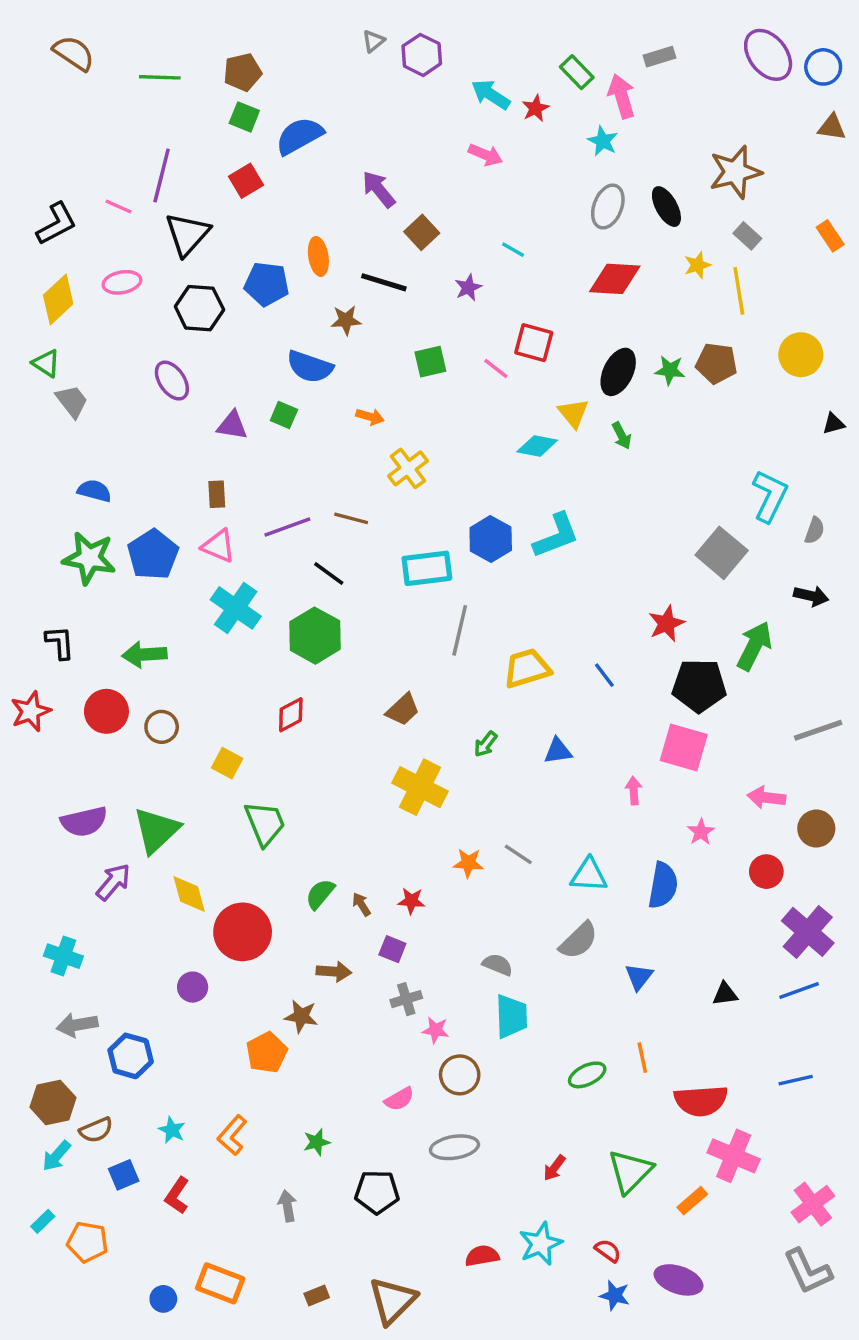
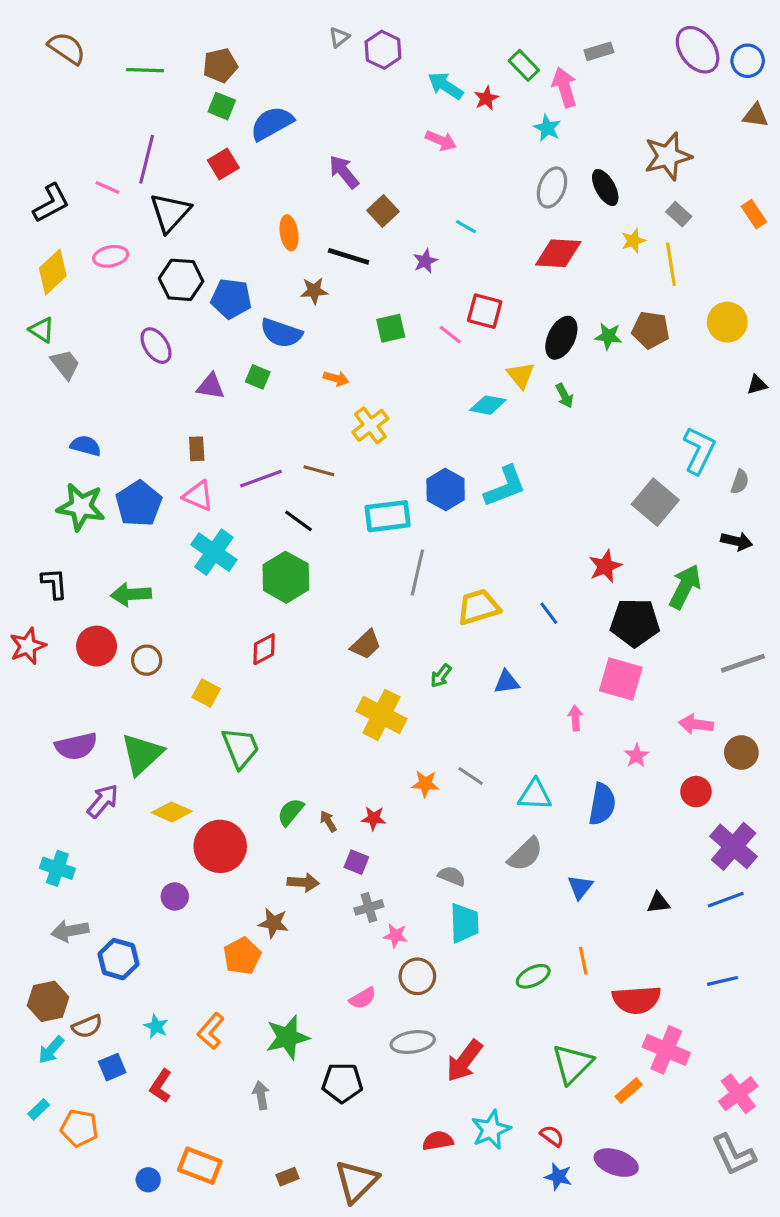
blue pentagon: (267, 284) -> (231, 299), moved
yellow diamond: (189, 894) -> (172, 812), turned -51
green star: (317, 1142) -> (287, 1037), size x1.8
red arrow: (554, 1168) -> (464, 1061), moved, size x1.8

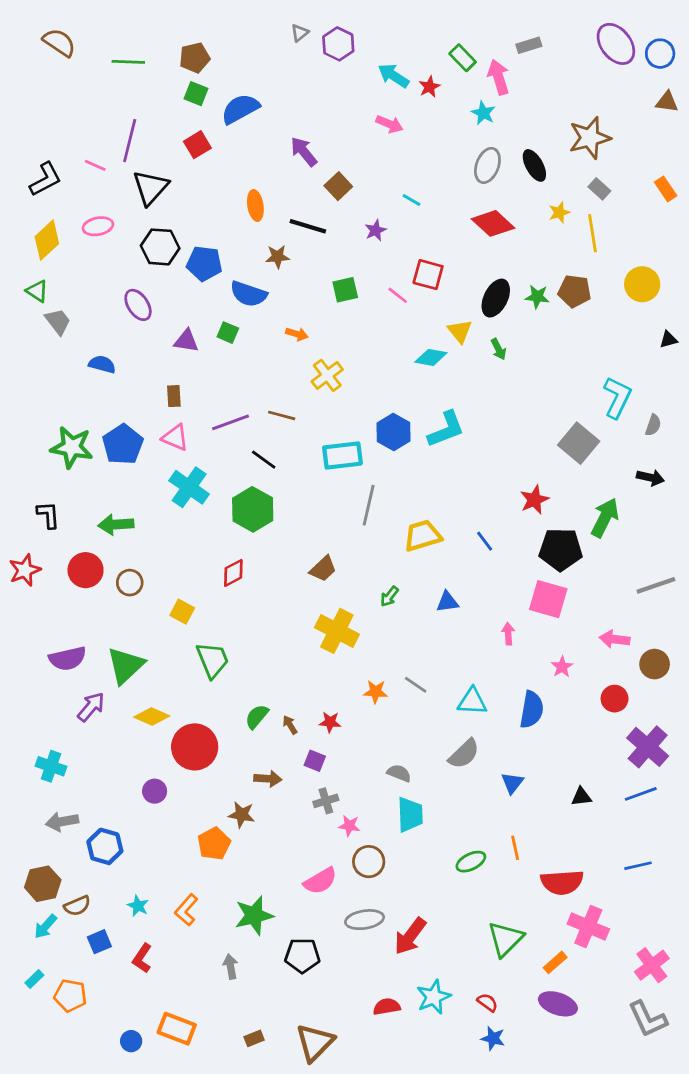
red diamond: (558, 253) -> (493, 223), turned 39
blue semicircle: (86, 446) -> (102, 364), moved
pink semicircle: (363, 998) -> (320, 881), size x1.4
purple ellipse: (616, 1163) -> (558, 1004), moved

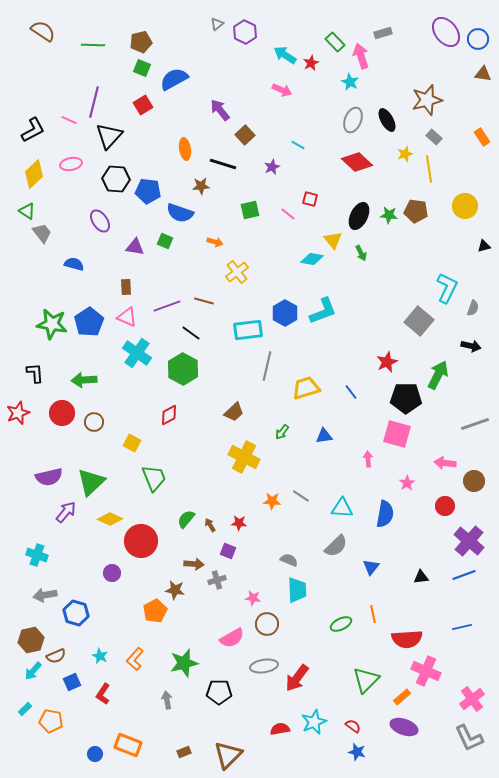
red square: (428, 275) -> (310, 199), size x0.7
gray cross: (326, 801) -> (217, 580), moved

